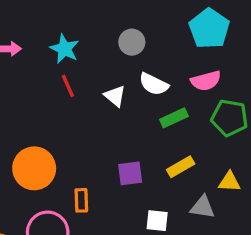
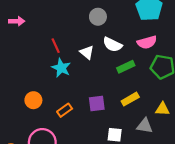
cyan star: (64, 49) -> (61, 68), moved
orange circle: (34, 168) -> (33, 100), size x0.6
orange rectangle: (81, 200) -> (65, 110), moved, turned 56

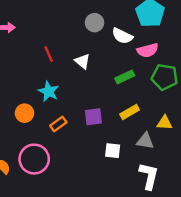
white semicircle: (112, 45) -> (122, 36), moved
cyan star: (61, 68) -> (49, 91), moved

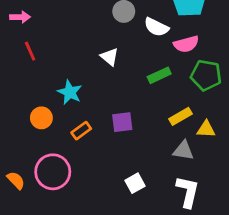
red line: (49, 54) -> (30, 51), moved
yellow rectangle: (130, 112) -> (181, 116), moved
white square: (113, 151) -> (135, 183), moved, turned -35

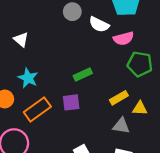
white triangle: (110, 57) -> (21, 40), moved
green rectangle: (159, 75) -> (83, 75), moved
orange rectangle: (81, 131) -> (37, 109), size x1.6

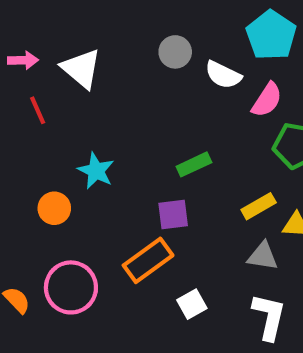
pink semicircle: (124, 38) -> (267, 100), turned -42
white triangle: (21, 40) -> (81, 69), moved, size x1.5
orange rectangle: (37, 109) -> (148, 260), moved

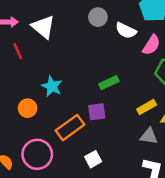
orange rectangle: (148, 260) -> (70, 128), moved
white square: (192, 304) -> (93, 159), moved

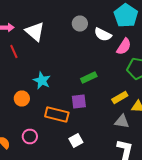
orange rectangle: (70, 128) -> (57, 114), turned 50
pink circle: (37, 154) -> (30, 136), size x0.6

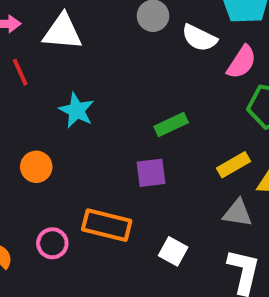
white triangle: (35, 32) -> (62, 32), turned -35
cyan star: (42, 80) -> (76, 110), moved
orange rectangle: (57, 114) -> (107, 225), moved
white square: (76, 140) -> (173, 251), moved, turned -32

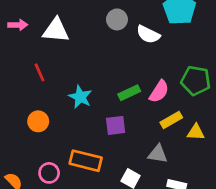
pink semicircle: (242, 62) -> (159, 91), moved
red line: (20, 72) -> (40, 72), moved
cyan star: (76, 110) -> (80, 97), moved
gray triangle: (238, 213) -> (158, 154), moved

